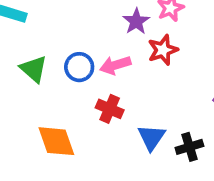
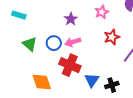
purple star: (136, 21) -> (71, 19), moved
red star: (163, 50) -> (112, 37), moved
red cross: (110, 109) -> (70, 65), size x1.5

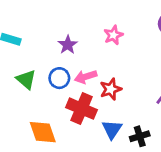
pink star: (102, 12) -> (113, 35), moved
purple star: (71, 19) -> (68, 45), moved
red star: (112, 37) -> (111, 89), moved

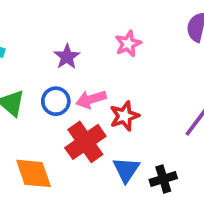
red cross: (82, 109) -> (85, 142), turned 32

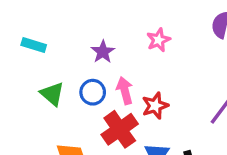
pink arrow: (91, 99) -> (125, 91), turned 92

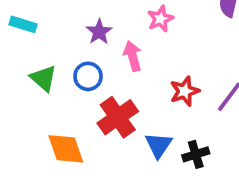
pink arrow: (125, 91) -> (133, 56), moved
red star: (155, 106) -> (185, 91), moved

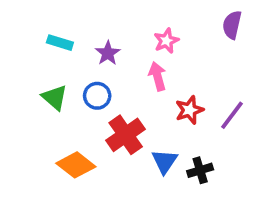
cyan rectangle: (23, 24) -> (60, 43), moved
pink arrow: (133, 56) -> (157, 76), moved
orange diamond: (66, 149) -> (76, 165), turned -33

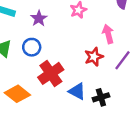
pink arrow: (157, 76) -> (108, 34), moved
blue triangle: (165, 161) -> (77, 91), turned -36

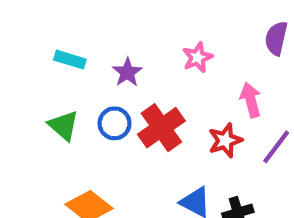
red cross: (51, 73) -> (161, 128), moved

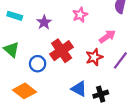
pink arrow: (251, 100) -> (107, 36), turned 70
blue circle: (115, 123) -> (38, 64), moved

